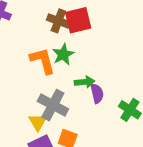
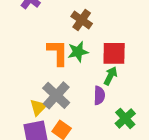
red square: (78, 20) -> (114, 53), moved
green arrow: (85, 82) -> (110, 76), moved, turned -72

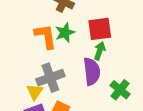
gray cross: (56, 95) -> (50, 78), turned 36
purple semicircle: (99, 95) -> (92, 71), size x1.5

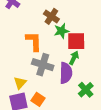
green star: (65, 33) -> (61, 31), moved
gray cross: (50, 78) -> (43, 65), moved, turned 30

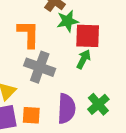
purple semicircle: (66, 73) -> (66, 109), moved
orange square: (38, 99) -> (31, 115), turned -32

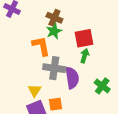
green star: (68, 21) -> (54, 31), moved
purple semicircle: (66, 109) -> (72, 78), moved

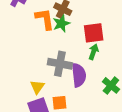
orange L-shape: (41, 46) -> (45, 19), moved

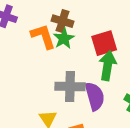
green arrow: (93, 52) -> (108, 66), size x1.5

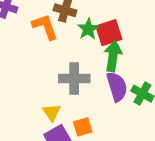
green star: (64, 38) -> (88, 29), moved
purple semicircle: (95, 96) -> (117, 87), moved

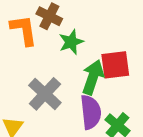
red square: (109, 33) -> (115, 65), moved
gray cross: (74, 79) -> (45, 94), turned 32

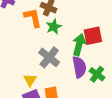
green star: (71, 42) -> (54, 27), moved

